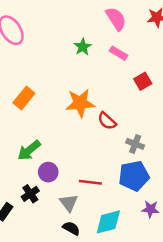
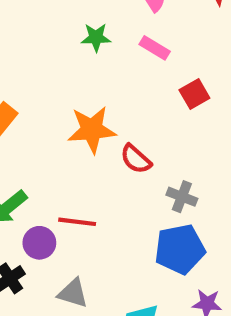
green star: (83, 47) -> (96, 37), turned 30
red line: (90, 182) -> (77, 222), moved
gray triangle: (69, 203) -> (73, 293), turned -36

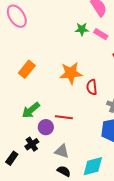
green star: (96, 37) -> (82, 29), moved
red semicircle: (136, 159) -> (92, 87), turned 42

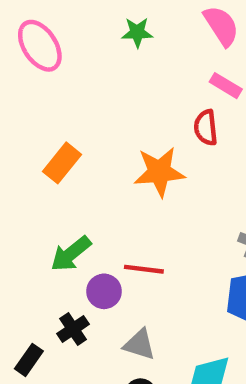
green star: (82, 29) -> (137, 32), moved
red semicircle: (92, 87) -> (206, 128), moved

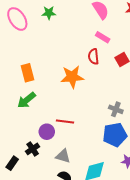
green star: (137, 32) -> (49, 13), moved
orange rectangle: (62, 163) -> (27, 73), turned -54
green arrow: (71, 254) -> (26, 100), moved

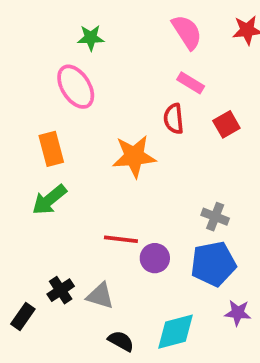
pink ellipse: (17, 19) -> (76, 87), moved
purple circle: (47, 132) -> (155, 258), moved
gray triangle: (63, 156) -> (100, 296), moved

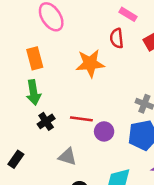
green arrow: (49, 200) -> (33, 92), turned -60
black cross: (61, 290) -> (46, 121), moved
black rectangle: (23, 317) -> (16, 159), moved

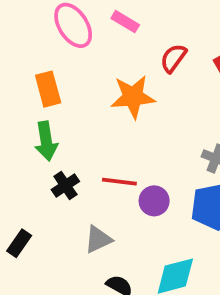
pink rectangle: (128, 14) -> (125, 22), moved
red semicircle: (117, 38) -> (173, 58), turned 42
gray triangle: (68, 157) -> (98, 239), turned -42

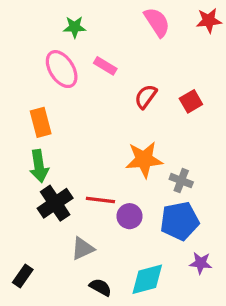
orange star: (133, 97) -> (144, 160), moved
black cross: (65, 185) -> (55, 203), size x1.5
black rectangle: (19, 243) -> (23, 276), moved

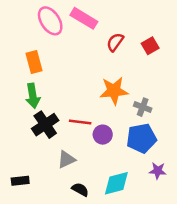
pink rectangle: (105, 66) -> (84, 18), size x1.5
black rectangle: (23, 276) -> (20, 181), turned 49

